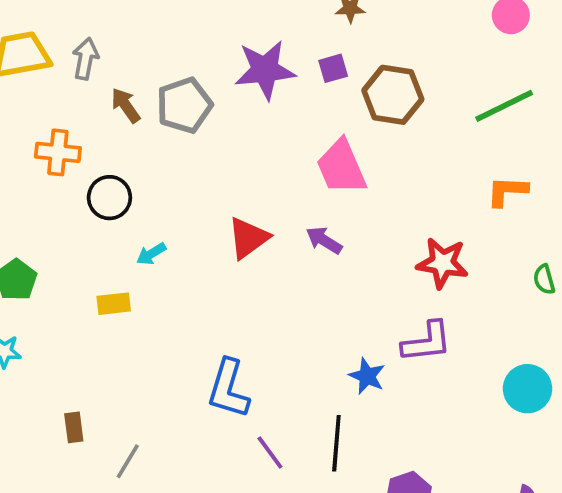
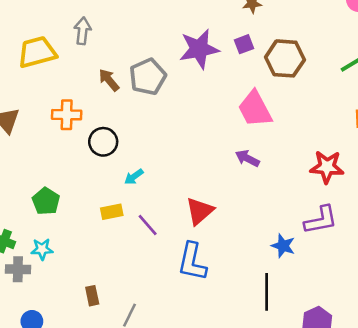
gray arrow: (85, 59) -> (83, 31), moved
red triangle: (248, 238) -> (200, 211), moved
purple line: (270, 452) -> (148, 225), moved

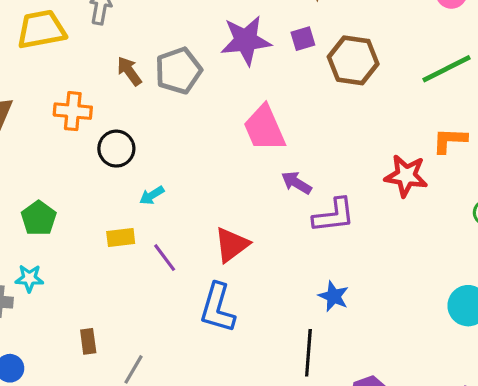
pink trapezoid: (255, 109) -> (264, 128), moved
red star: (327, 167) -> (406, 176), moved
purple L-shape: (321, 220) -> (334, 215), moved

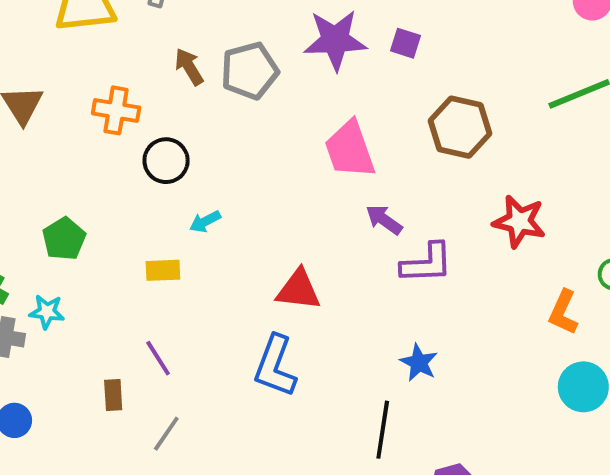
purple square: (303, 39) -> (406, 43), turned 30
brown hexagon: (353, 60) -> (460, 127), moved
orange L-shape: (450, 140) -> (563, 312), moved, turned -72
red triangle: (232, 245) -> (298, 290), turned 39
purple line: (165, 258) -> (158, 358), moved

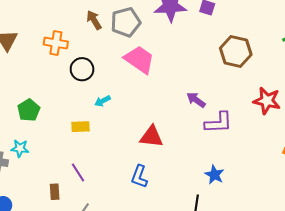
pink trapezoid: (350, 150) -> (139, 59), moved, turned 144
blue L-shape: (275, 366) -> (139, 177), size x0.7

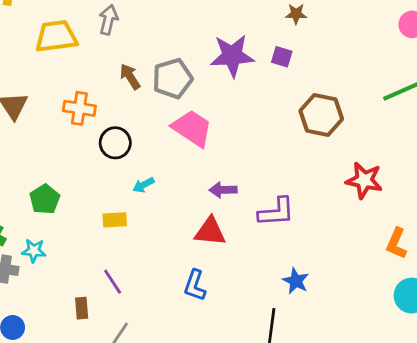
purple arrow: (196, 100) -> (223, 190), moved, turned -36
purple L-shape: (218, 123) -> (276, 212), moved

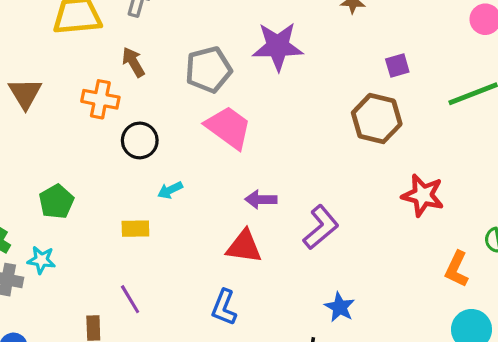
purple square: (282, 57) -> (397, 66), moved, turned -35
brown arrow: (130, 77) -> (133, 62), moved
purple L-shape: (276, 212) -> (321, 227), turned -39

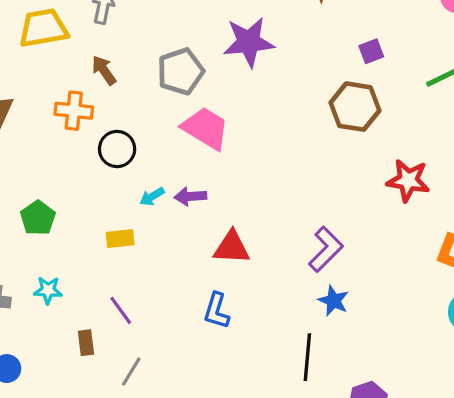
purple arrow: (261, 199) -> (190, 196), moved
purple L-shape: (321, 227) -> (326, 249), moved
cyan star: (41, 260) -> (48, 290), moved

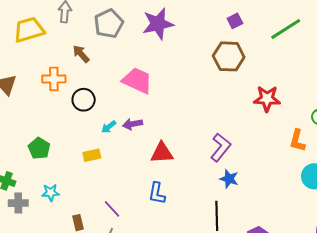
brown arrow: (104, 70) -> (81, 54), moved
gray pentagon: (181, 71) -> (109, 24), moved
purple line: (121, 310) -> (112, 209), moved

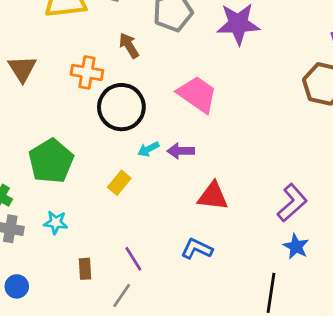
black circle: (84, 100) -> (121, 107), size x1.5
green pentagon: (39, 148) -> (51, 161), size x1.5
yellow rectangle: (92, 155) -> (119, 183), turned -48
blue L-shape: (157, 193) -> (197, 249), turned 95

